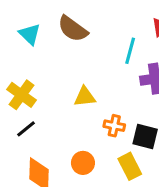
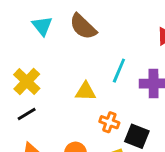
cyan line: (130, 51) -> (119, 71), moved

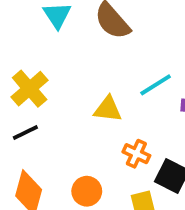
cyan line: (119, 71) -> (156, 85), turned 30

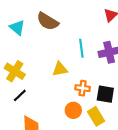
cyan line: (156, 85) -> (81, 48), turned -48
orange circle: (87, 191) -> (73, 110), moved

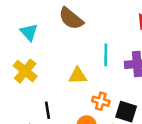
cyan triangle: (17, 28) -> (29, 32), moved
black line: (20, 95) -> (47, 110), moved, turned -64

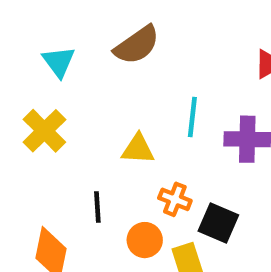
brown semicircle: (71, 19) -> (137, 45), turned -80
black line: (47, 110) -> (97, 207), moved

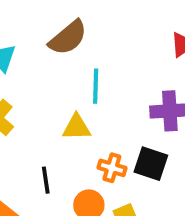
cyan line: (192, 117) -> (96, 86), moved
black square: (218, 223) -> (151, 164), moved

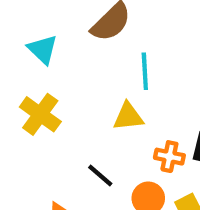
black line: (46, 180) -> (100, 176), turned -36

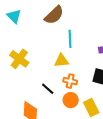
cyan triangle: (43, 49) -> (14, 16), moved
orange cross: (169, 157) -> (70, 81), moved

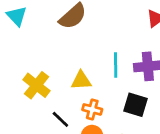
cyan line: (70, 39) -> (116, 65), moved
yellow cross: (19, 59) -> (36, 85), moved

